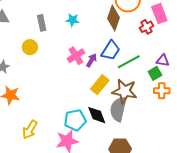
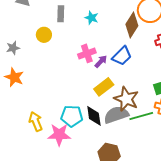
green line: (129, 62) -> (141, 116), moved
gray semicircle: (118, 109) -> (116, 115), turned 45
yellow arrow: (30, 130) -> (36, 121), moved, turned 114

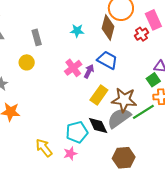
cyan star: (92, 18) -> (77, 31), moved
blue trapezoid: (122, 56) -> (107, 60), turned -90
pink star: (59, 135) -> (70, 154), size x0.6

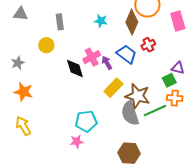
red cross: (142, 34) -> (148, 45), moved
purple arrow: (89, 71) -> (107, 63), turned -64
gray semicircle: (119, 118) -> (130, 113), turned -80
black diamond: (98, 126) -> (75, 69), moved
yellow arrow: (44, 148) -> (23, 126), moved

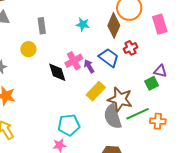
orange cross: (175, 98) -> (158, 121), moved

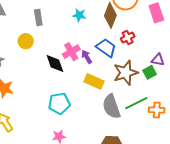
yellow rectangle: (96, 91) -> (94, 81), turned 72
brown star: (120, 99) -> (126, 73), moved, turned -30
cyan pentagon: (69, 125) -> (59, 103), moved

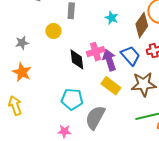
purple arrow: (87, 57) -> (109, 60), size x1.5
gray semicircle: (111, 106) -> (95, 117), moved, turned 35

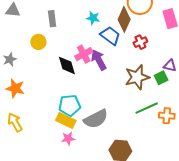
blue trapezoid: (130, 56) -> (110, 36), moved
yellow rectangle: (111, 86) -> (66, 120), moved
gray semicircle: (95, 117) -> (96, 119), turned -135

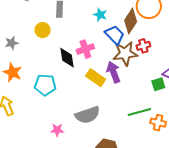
purple arrow: (99, 60) -> (114, 72), moved
brown star: (137, 77) -> (125, 53), moved
cyan pentagon: (70, 105) -> (45, 85), moved
yellow rectangle: (66, 120) -> (96, 78), moved

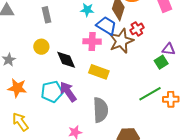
yellow circle: (43, 30) -> (41, 47), moved
pink cross: (85, 49) -> (92, 41), moved, turned 36
purple arrow: (114, 72) -> (68, 92), moved
gray semicircle: (87, 115) -> (101, 110), turned -60

